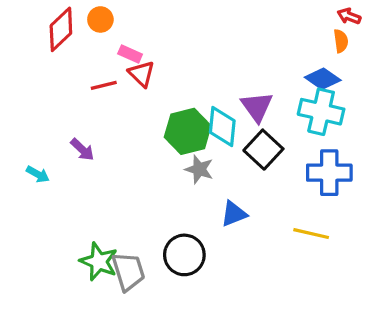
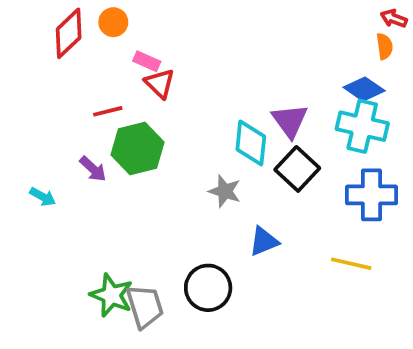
red line: (104, 85) -> (108, 111), moved
green hexagon: (188, 131) -> (137, 148), moved

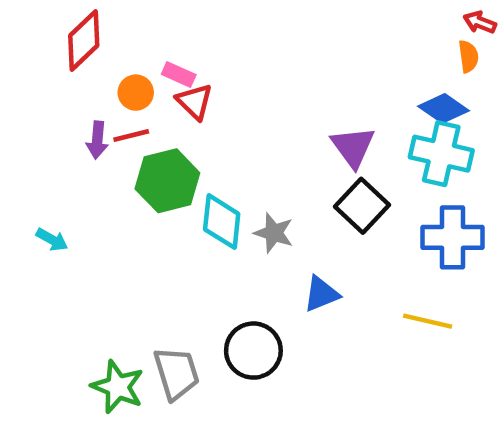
orange circle: (113, 22) -> (136, 93), moved
cyan diamond: (251, 143) -> (222, 222), moved
purple arrow: (93, 169) -> (97, 140), moved, turned 52
green star: (111, 295) -> (118, 387), moved

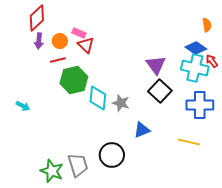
red arrow: (480, 22) -> (212, 61), moved, turned 32
purple arrow: (97, 140) -> (39, 41), moved

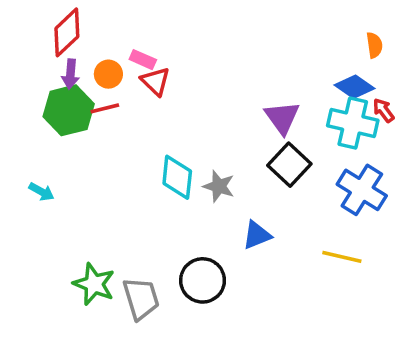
green hexagon: (74, 80) -> (69, 110), moved
blue cross: (200, 105) -> (362, 190), turned 32
green star: (52, 171) -> (94, 284), moved

